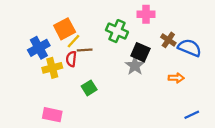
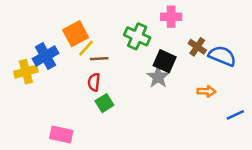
red semicircle: (71, 59) -> (94, 82), moved
yellow cross: (52, 68) -> (26, 72), moved
blue line: (192, 115) -> (235, 115), moved

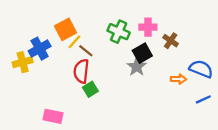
pink cross: (171, 17) -> (148, 27), moved
blue semicircle: (222, 56) -> (201, 69), moved
brown line: (99, 59) -> (86, 51), turned 42
black square: (165, 61) -> (142, 53), turned 36
red semicircle: (94, 82) -> (81, 71), size x1.5

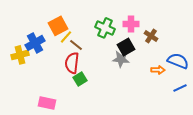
gray star: (137, 67) -> (121, 59), turned -30

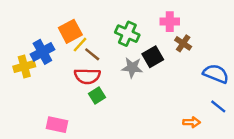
pink cross: (131, 24) -> (170, 22), moved
gray star: (121, 59) -> (132, 68), moved
red semicircle: (72, 63) -> (87, 76), turned -95
orange arrow: (158, 70) -> (192, 122), moved
blue line: (180, 88) -> (218, 106), turned 64

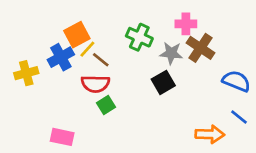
brown cross: (183, 43) -> (200, 48), size x1.5
blue cross: (42, 52) -> (61, 57), moved
black square: (153, 57) -> (163, 82), moved
gray star: (132, 68) -> (171, 53), moved
orange arrow: (192, 122) -> (210, 134), size x1.5

